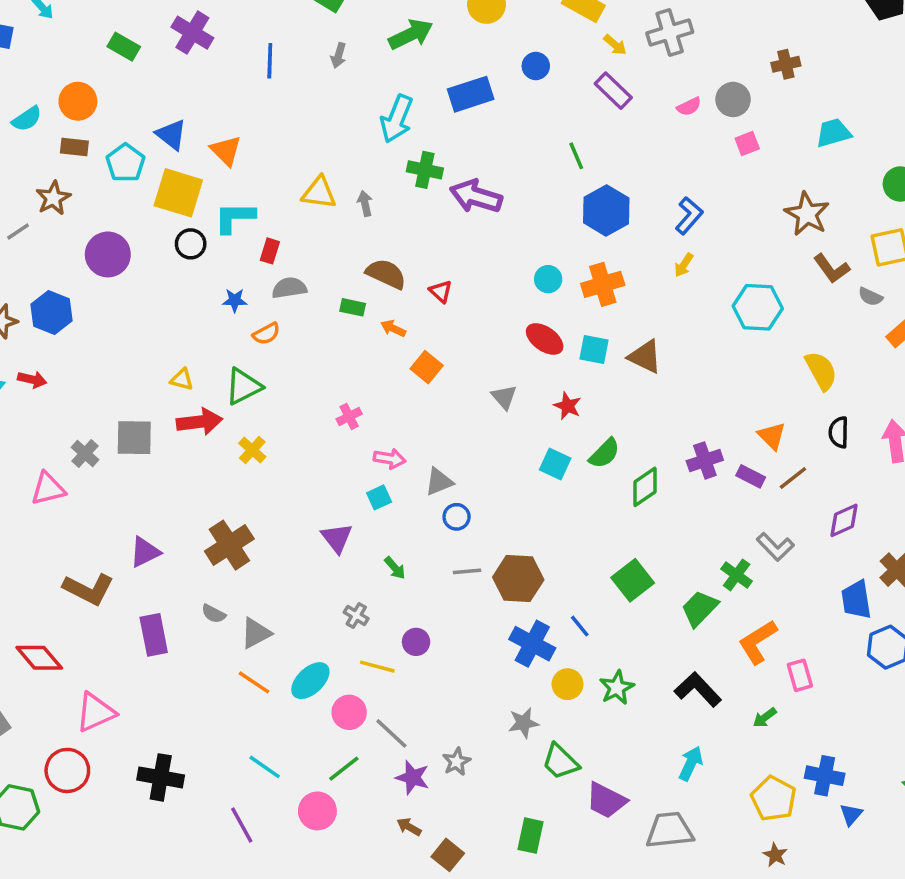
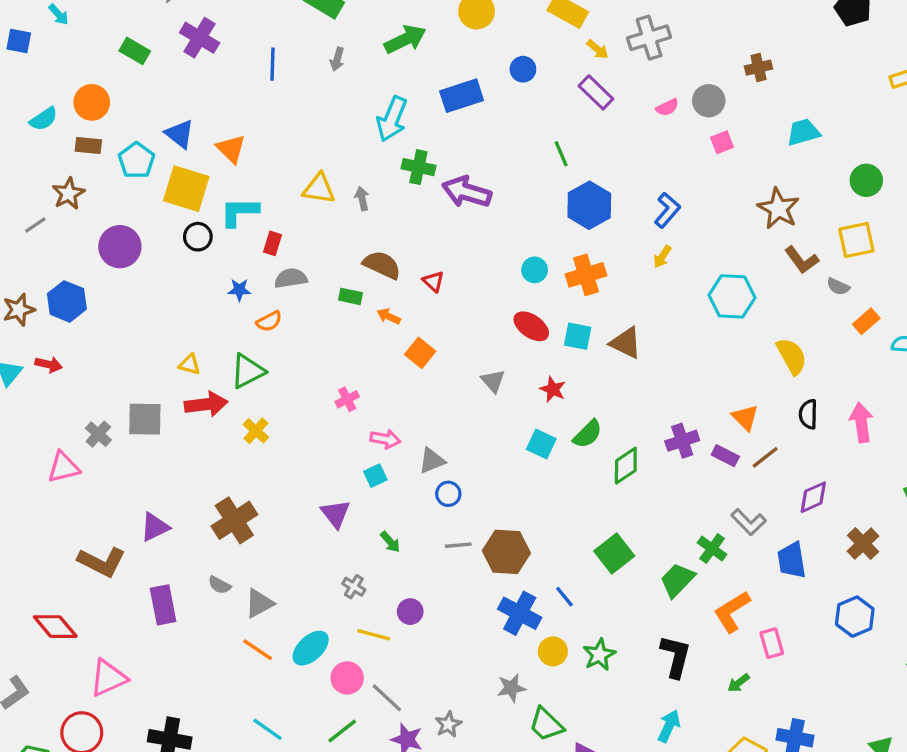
blue trapezoid: (856, 600) -> (792, 560), moved
black L-shape: (698, 689) -> (676, 656), turned 57

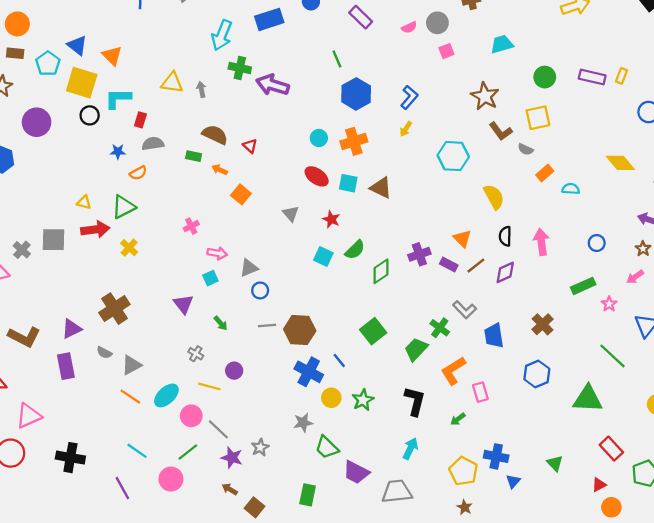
purple diamond: (813, 497) -> (505, 272), moved
purple triangle: (155, 527) -> (72, 329), moved

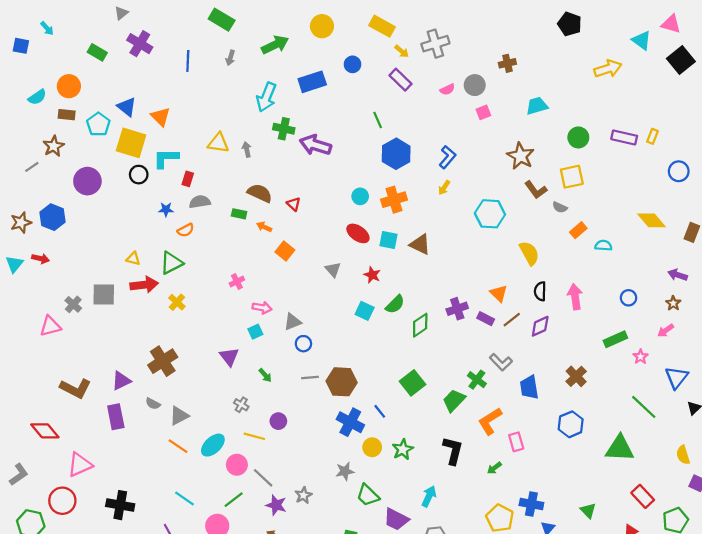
cyan arrow: (410, 449) -> (429, 496), moved

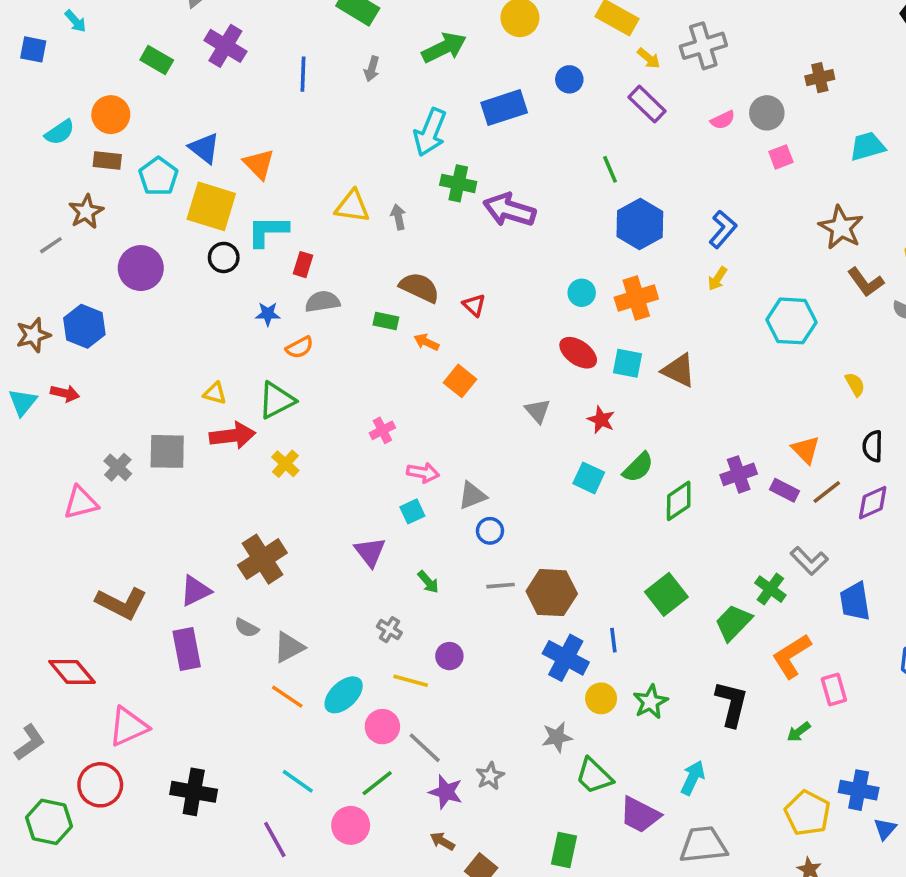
yellow semicircle: (529, 253) -> (855, 384), size x0.6
blue line: (380, 411) -> (613, 640), turned 32

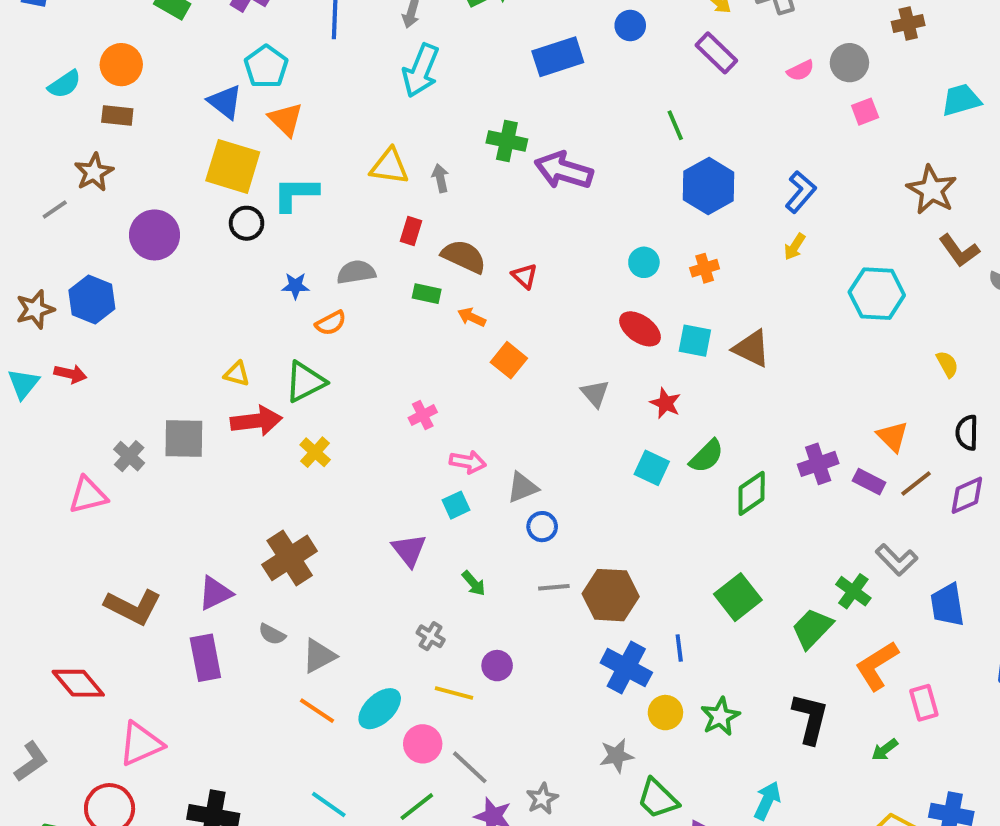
cyan arrow: (430, 132) -> (421, 70), moved
cyan pentagon: (158, 176) -> (266, 67), moved
red rectangle: (303, 265) -> (411, 231), moved
orange cross: (636, 298) -> (705, 268), size x0.6

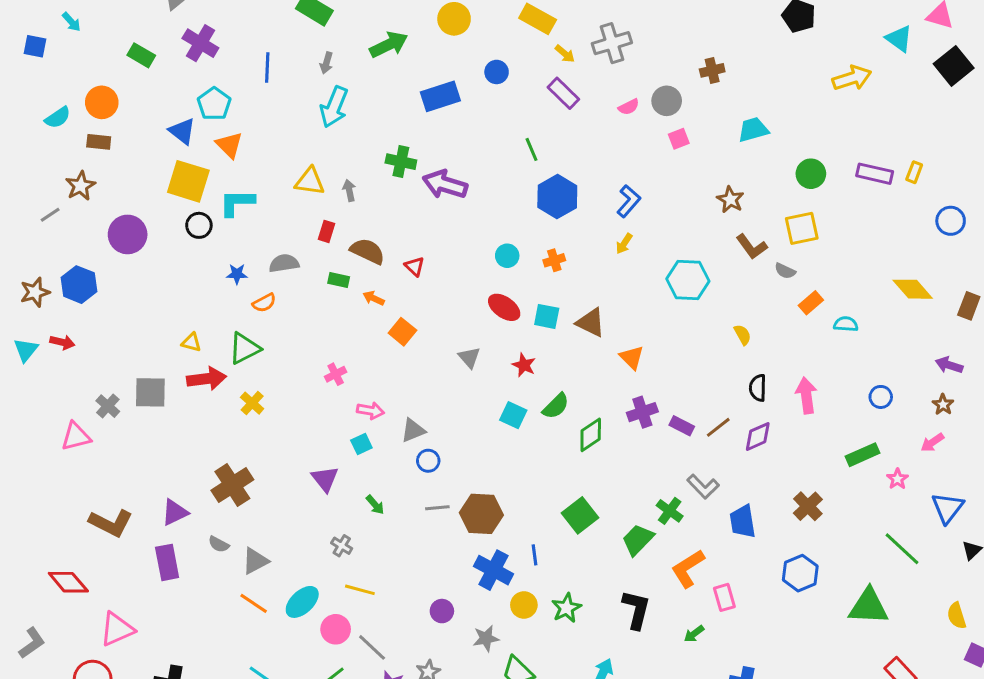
brown star: (932, 190) -> (730, 200), size x0.7
orange triangle: (893, 437) -> (632, 357), moved
purple circle: (497, 666) -> (442, 611), moved

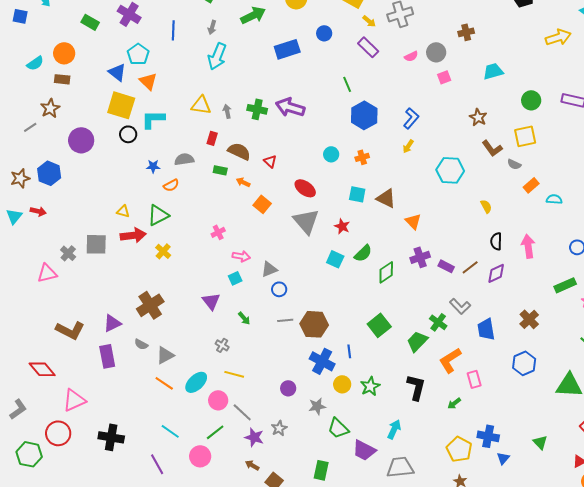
green cross: (401, 162) -> (257, 109), moved
red ellipse: (504, 307) -> (305, 188), moved
gray triangle: (469, 357) -> (306, 221), size x1.8

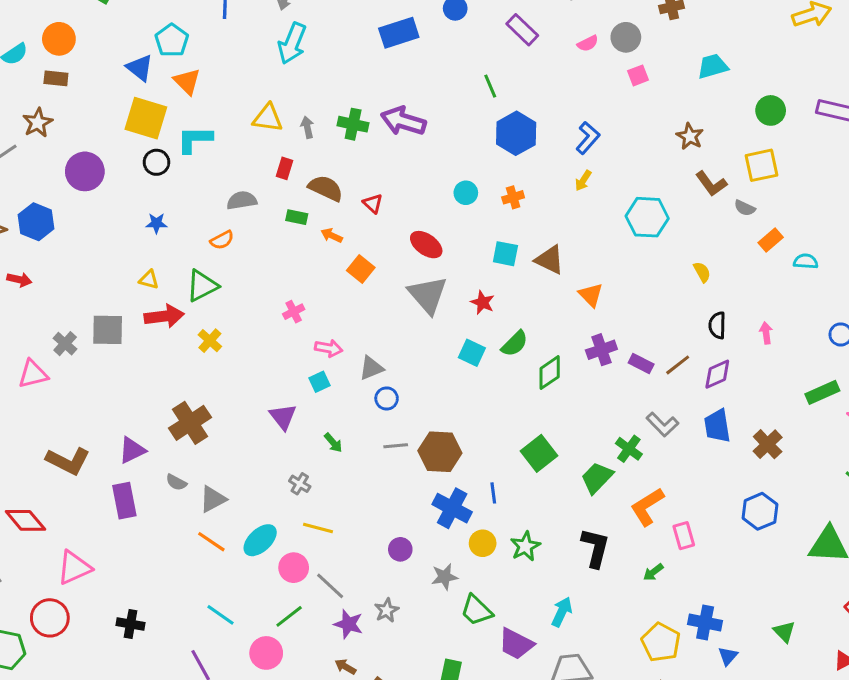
blue star: (153, 166) -> (156, 223), moved
pink arrow: (528, 246) -> (766, 333), size x0.6
blue trapezoid: (486, 329) -> (717, 426), moved
black cross: (111, 437) -> (131, 624), size x0.7

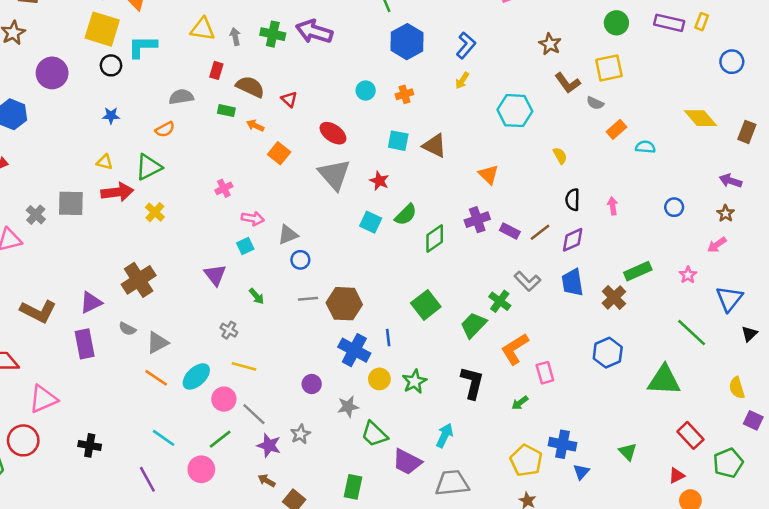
orange triangle: (591, 295) -> (489, 175), moved
green rectangle: (822, 392) -> (638, 271), moved

